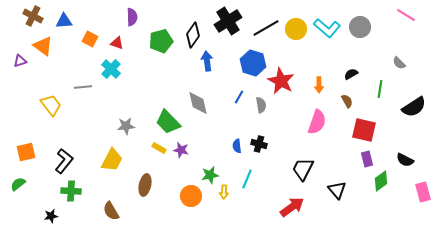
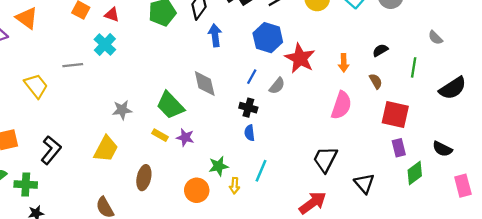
gray semicircle: (261, 105) -> (277, 86), turned 49
black cross: (259, 144) -> (248, 108), moved
green cross: (71, 191) -> (26, 185), moved

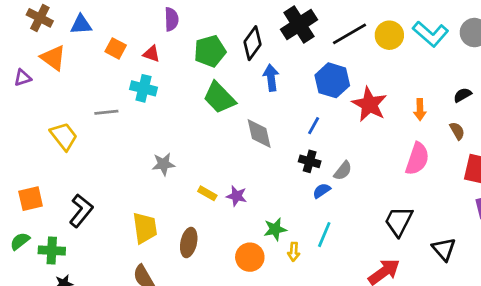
cyan cross: (105, 44) -> (144, 88), turned -30
gray semicircle: (277, 86) -> (343, 171), moved
green trapezoid: (170, 105) -> (219, 98), moved
blue semicircle: (249, 133) -> (322, 191), moved, turned 63
yellow trapezoid: (106, 149) -> (145, 228), moved, turned -36

